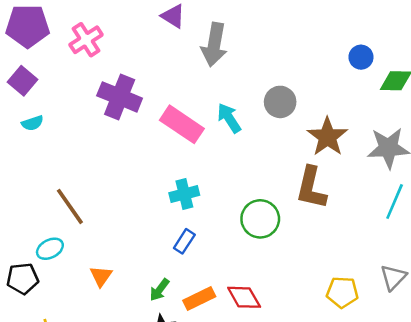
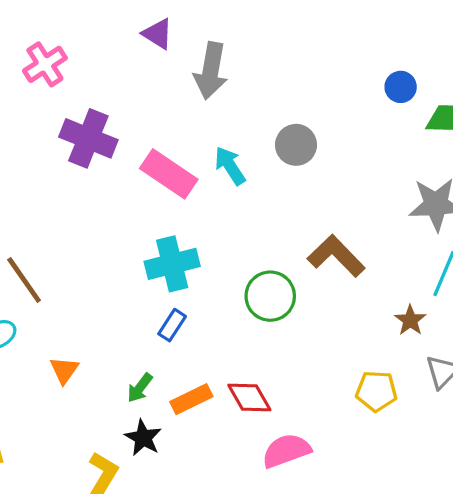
brown star: (327, 137) -> (410, 320), moved, size x0.6
brown L-shape: (311, 188) -> (336, 256), turned 123
cyan cross: (184, 194) -> (172, 264), size x1.4

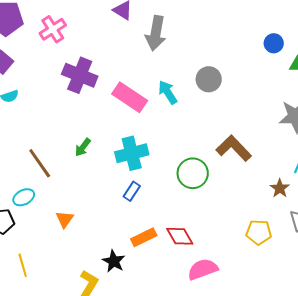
green arrow: (140, 388) -> (83, 147), moved

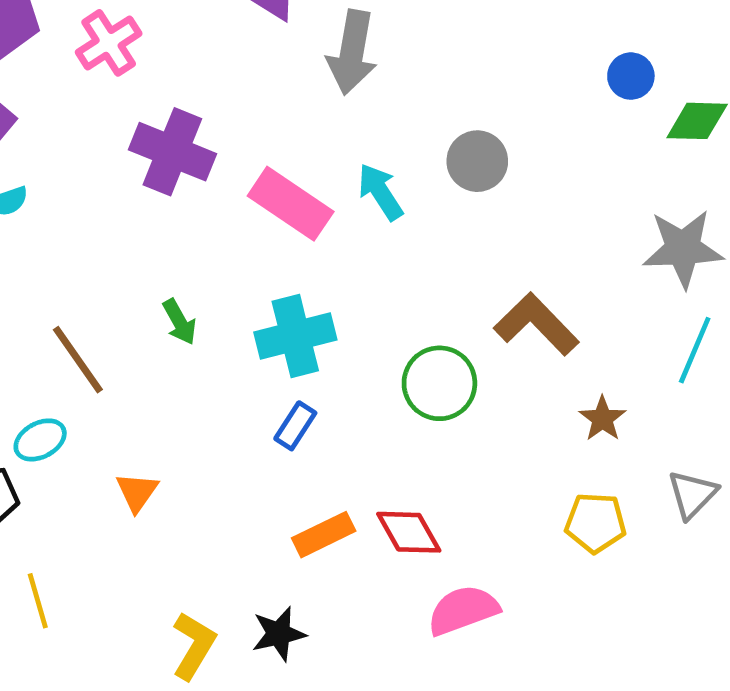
green arrow: (83, 147) -> (180, 322), turned -66
brown star: (280, 188) -> (603, 419), moved
black star: (114, 261) -> (279, 634), moved, turned 30

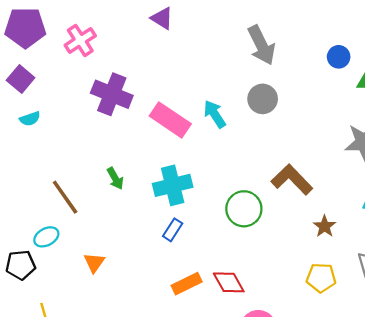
gray arrow: (352, 52) -> (261, 45), moved, turned -36

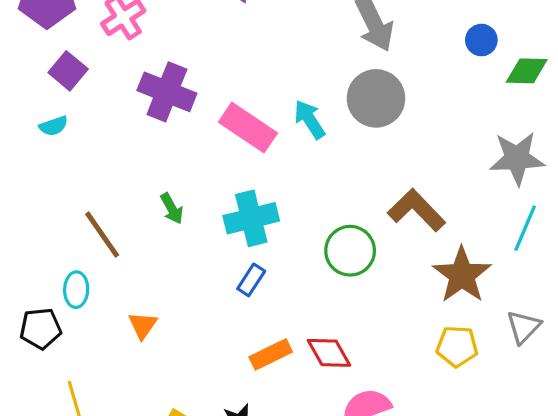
purple square: (21, 79) -> (68, 71), moved
gray circle: (263, 99) -> (376, 98), size x1.4
brown star: (325, 226) -> (462, 275), size x1.8
cyan ellipse: (46, 237) -> (76, 290), turned -60

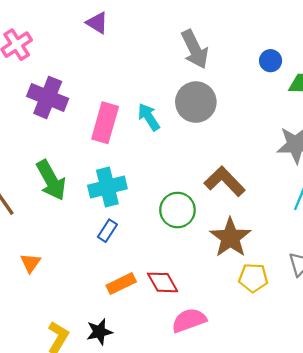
pink rectangle: (248, 128) -> (105, 123), turned 72
green arrow: (172, 209) -> (51, 180), size x1.8
brown star: (462, 275) -> (230, 238), moved

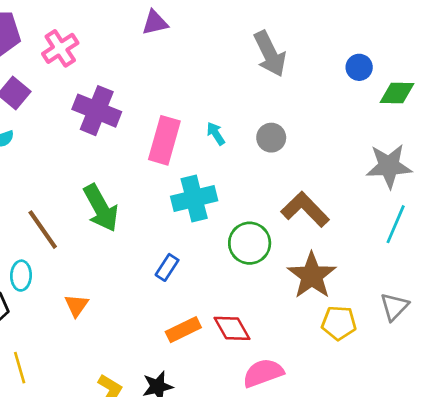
purple triangle: (97, 23) -> (155, 23), turned -45
gray circle: (196, 102) -> (271, 138), moved, size x0.6
cyan arrow: (149, 117) -> (216, 134), size x0.7
cyan cross: (107, 187) -> (194, 198), moved

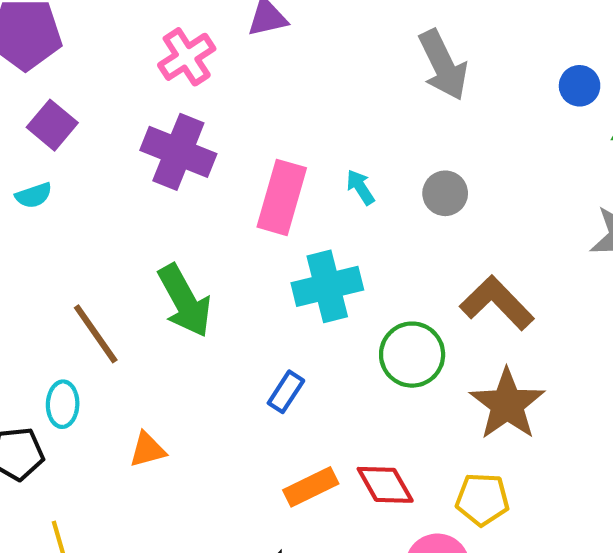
pink cross: (60, 48) -> (187, 57), moved
orange triangle: (76, 305) -> (147, 450), turned 40
yellow pentagon: (339, 323) -> (482, 499), moved

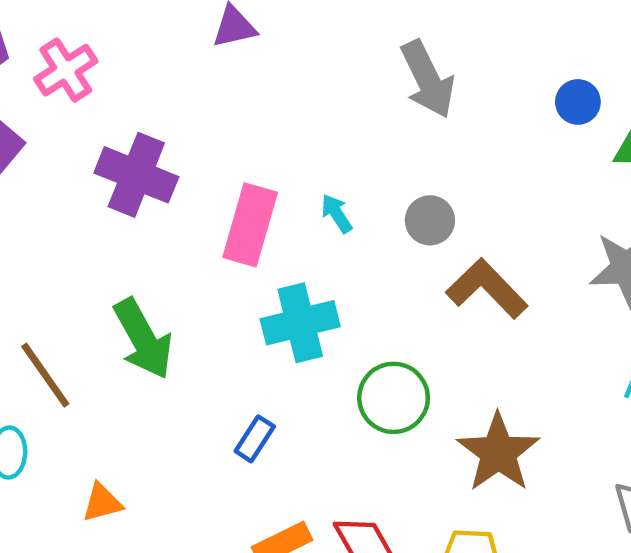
pink cross: (187, 57) -> (66, 70), moved
brown L-shape: (497, 303) -> (487, 289), moved

